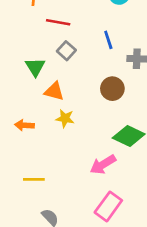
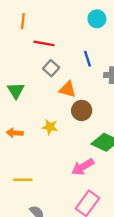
green triangle: (35, 67) -> (16, 90), moved
brown circle: (112, 89) -> (82, 110), moved
orange triangle: (54, 91) -> (68, 89), moved

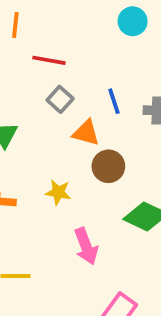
blue line: (87, 59) -> (114, 101), moved
pink arrow: (83, 167) -> (86, 246), moved, turned -80

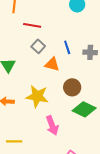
brown circle: (108, 166) -> (72, 87), moved
yellow star: (58, 192) -> (37, 96), size x1.6

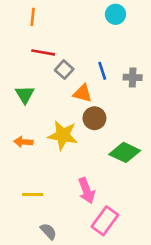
red line: (32, 25) -> (43, 52), moved
brown circle: (72, 87) -> (94, 118), moved
pink arrow: (52, 125) -> (87, 191), moved

